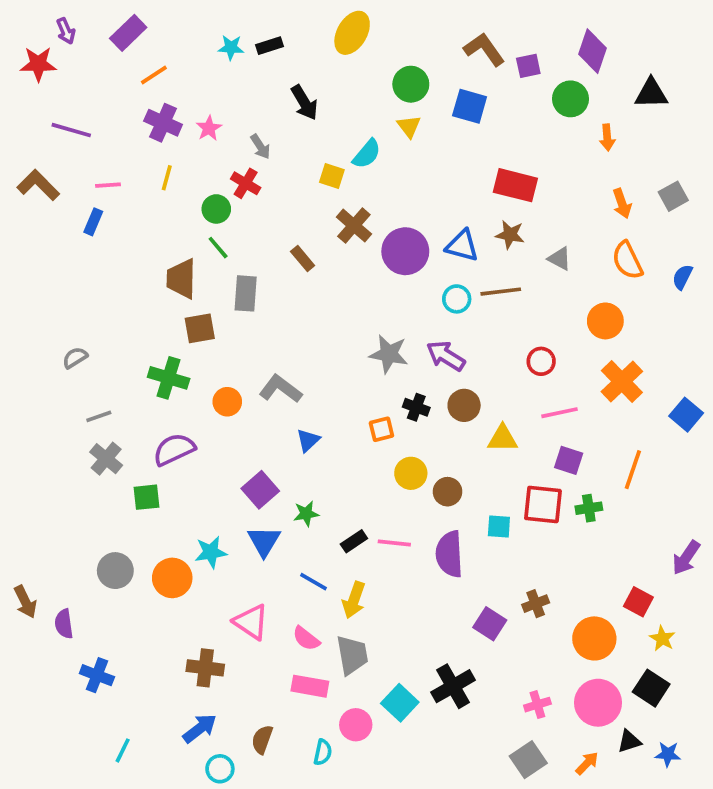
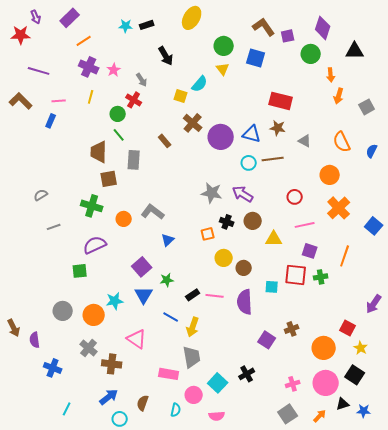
orange arrow: (622, 203) -> (339, 96), moved, turned 35
gray cross: (106, 459) -> (89, 348), moved
pink semicircle: (306, 638) -> (217, 416), moved, turned -42
black cross: (453, 686) -> (247, 374), size x0.7

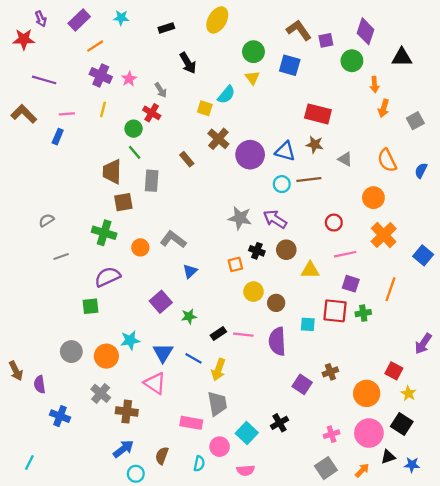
cyan star: (126, 26) -> (121, 18), moved
blue triangle: (144, 295) -> (163, 353), moved
cyan line: (67, 409) -> (29, 462), moved

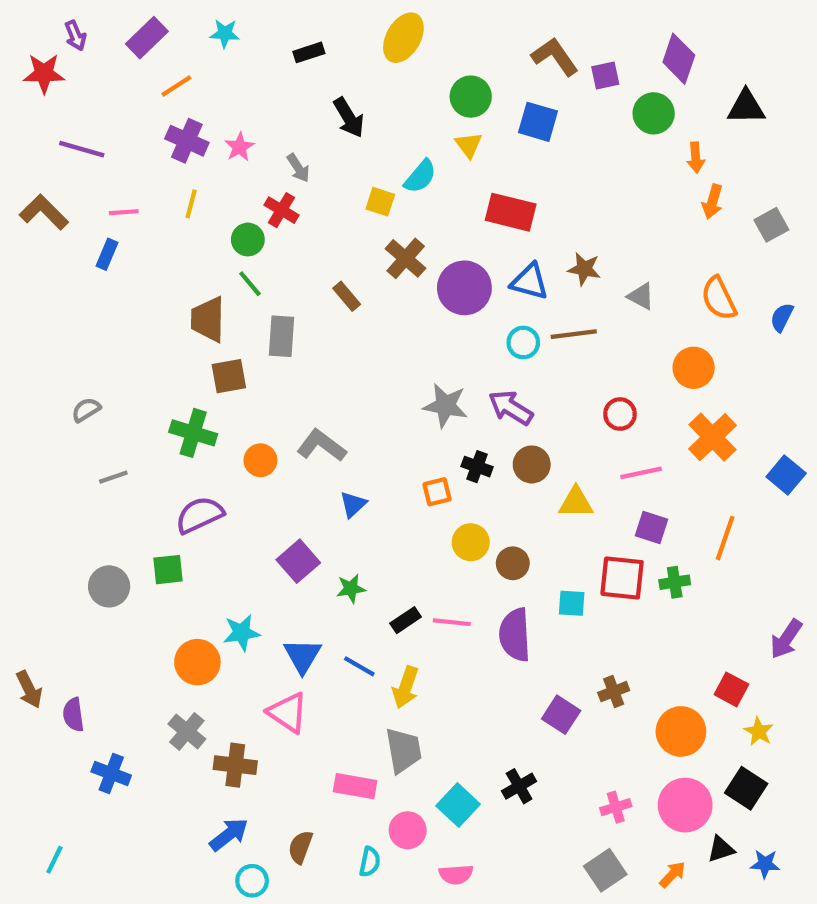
red rectangle: (318, 114) -> (511, 212), moved
gray circle: (71, 352) -> (109, 586), moved

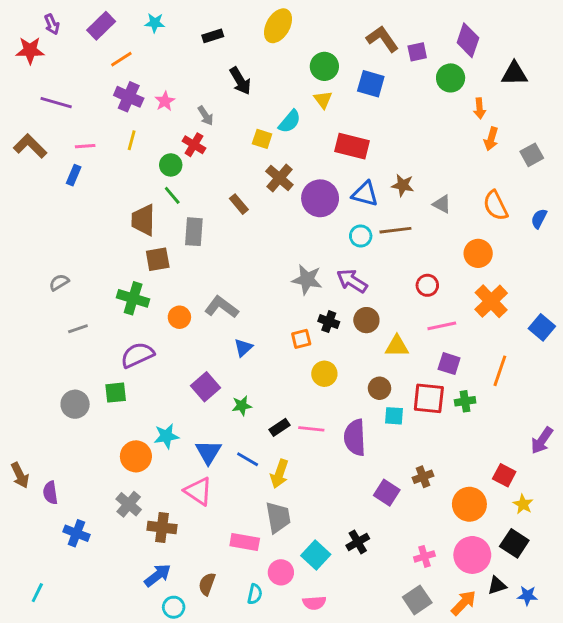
brown circle: (513, 563) -> (379, 388), moved
orange arrow: (673, 874) -> (464, 603), size x1.4

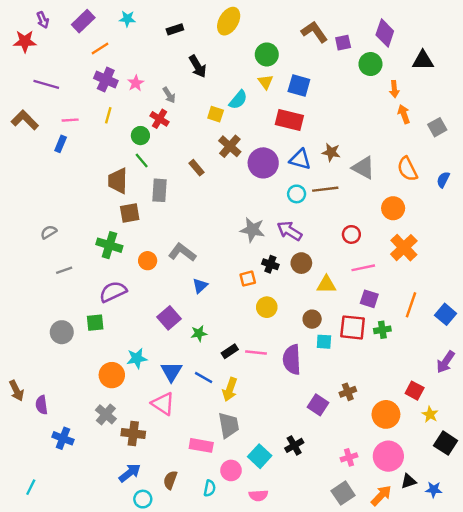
blue square: (371, 84) -> (299, 85), moved
orange arrow: (491, 139) -> (404, 114), turned 144
gray triangle: (442, 204) -> (363, 168), size x1.5
blue square: (542, 327) -> (446, 314), moved
black square: (514, 543) -> (446, 443), moved

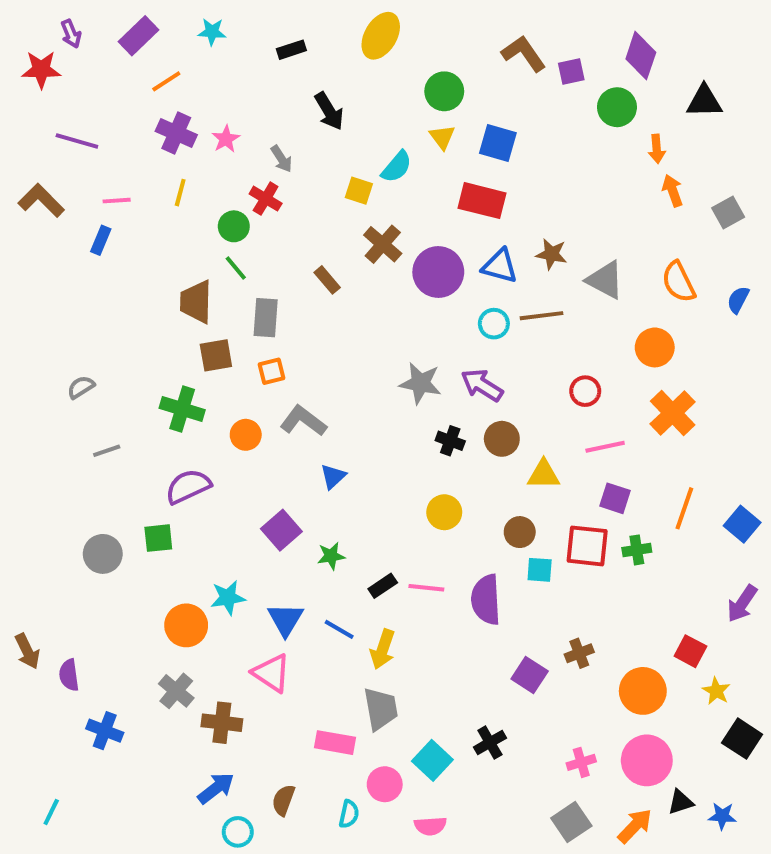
orange square: (248, 279) -> (272, 371), moved

